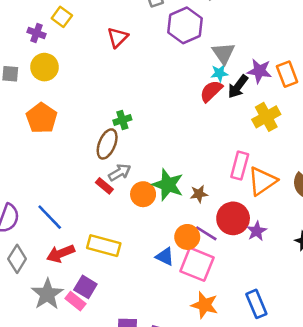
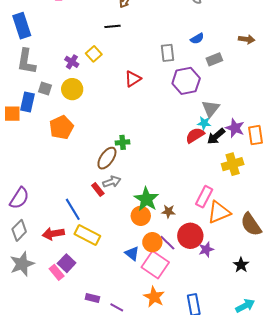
orange circle: (143, 194) -> (141, 216), moved
blue line: (50, 217) -> (73, 209), moved
gray star: (47, 294) -> (22, 264), moved

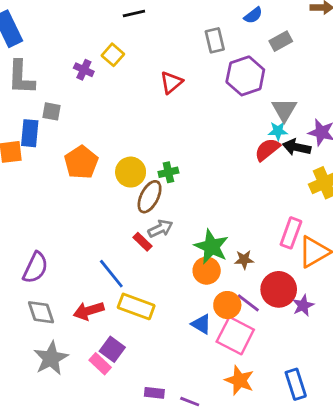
yellow circle: (72, 89) -> (131, 172), moved
black arrow: (216, 136) -> (297, 147), turned 60
gray diamond: (19, 230) -> (41, 312), turned -55

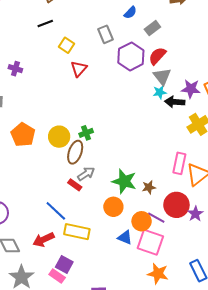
yellow square: (113, 55) -> (67, 45), moved
red semicircle: (267, 150) -> (157, 56), moved
orange circle: (207, 271) -> (113, 207), moved

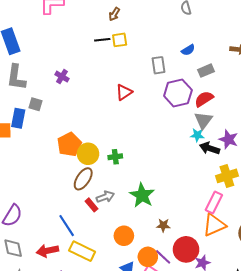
yellow square: (67, 45) -> (120, 40), moved, turned 35
orange pentagon: (23, 135) -> (69, 144), moved
brown ellipse: (75, 152) -> (83, 179), moved
pink rectangle: (179, 163) -> (214, 203), moved
green star: (124, 181) -> (142, 195), moved

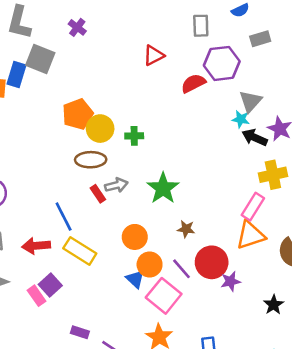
red semicircle: (204, 99) -> (193, 83), moved
gray square: (36, 104) -> (40, 59), size x1.6
brown ellipse: (83, 179) -> (91, 160), turned 50
orange circle: (148, 257) -> (150, 265), moved

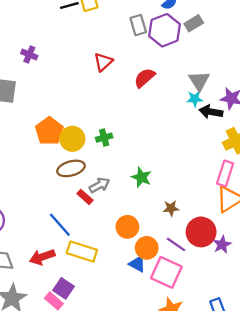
purple hexagon: (222, 63) -> (165, 30), moved
green star: (163, 188) -> (141, 177), size x0.7

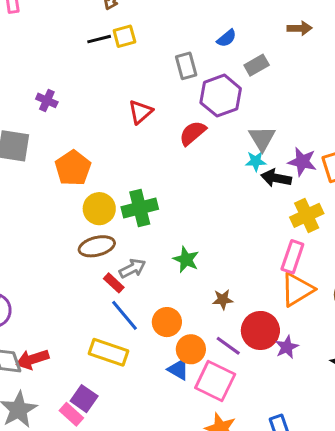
purple hexagon: (165, 30) -> (221, 96), moved
orange pentagon: (49, 131) -> (73, 168), moved
green cross: (104, 138) -> (140, 208), size x1.6
blue line: (60, 225) -> (125, 315), moved
red arrow: (42, 257) -> (32, 359), moved

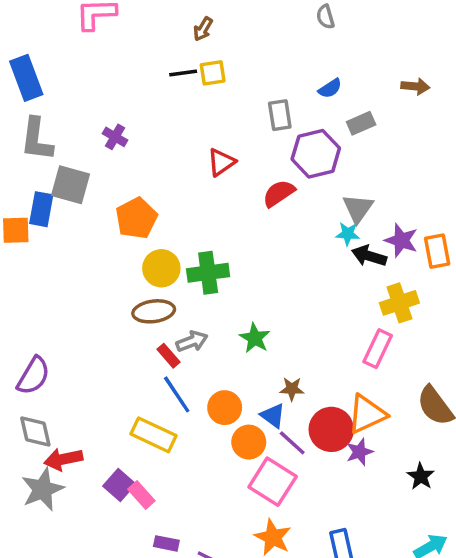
orange triangle: (297, 289) -> (367, 414), moved
red arrow: (32, 359) -> (63, 459), moved
blue triangle: (178, 369) -> (273, 416), moved
pink rectangle: (71, 414) -> (141, 495), moved

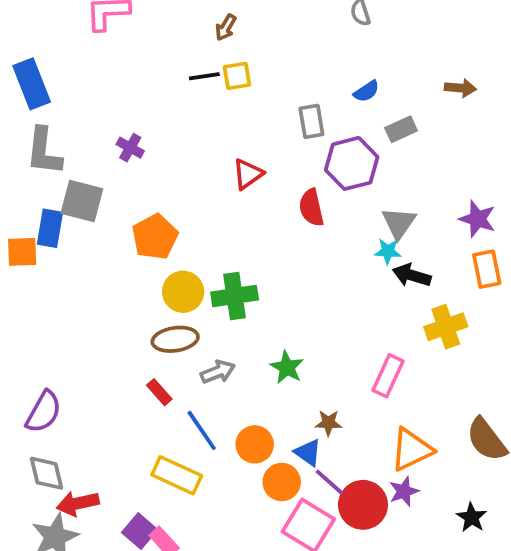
red semicircle: (279, 193) -> (311, 208), turned -68
purple star: (401, 240) -> (477, 219), moved
pink rectangle: (378, 349) -> (388, 376), moved
red rectangle: (168, 356) -> (159, 392), moved
red circle: (331, 429) -> (363, 505), moved

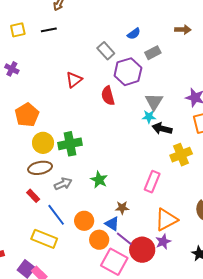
yellow square: (237, 76) -> (18, 30), moved
gray rectangle: (311, 121) -> (106, 51), turned -30

